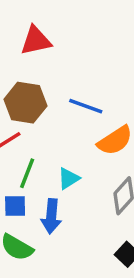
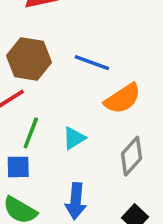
blue arrow: (51, 216) -> (76, 201), moved

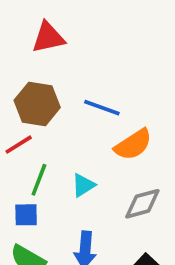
gray diamond: (132, 156) -> (142, 204), turned 33

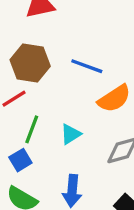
blue square: (26, 215) -> (20, 160), turned -30

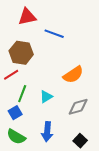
blue line: (87, 66) -> (54, 34), moved

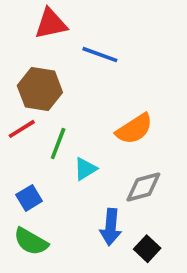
green line: (22, 94) -> (58, 143), moved
blue arrow: (47, 132) -> (111, 227), moved

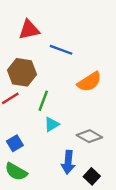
orange semicircle: (134, 129) -> (89, 82), moved
green line: (58, 143) -> (43, 101), moved
gray diamond: (143, 187) -> (89, 136), turned 45

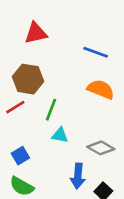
blue line: (61, 50) -> (96, 52), moved
orange semicircle: (89, 82) -> (101, 89), turned -125
cyan triangle: (52, 124) -> (60, 135), turned 42

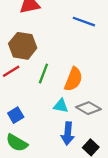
orange semicircle: (101, 89) -> (73, 79), moved, turned 90
cyan triangle: (60, 135) -> (61, 106), moved

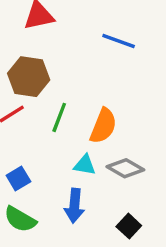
blue arrow: (68, 134) -> (74, 206), moved

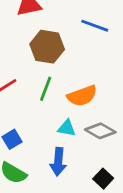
brown hexagon: (29, 77) -> (47, 47), moved
orange semicircle: (103, 126) -> (82, 96), turned 48

